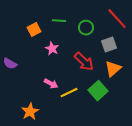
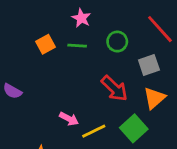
green line: (59, 21) -> (77, 46), moved
pink star: (52, 49) -> (81, 18), moved

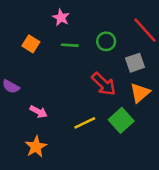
pink star: (81, 18) -> (61, 18), moved
orange square: (45, 44) -> (31, 44), moved, turned -30
pink arrow: (69, 119) -> (38, 112), moved

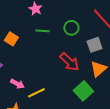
orange square: (31, 44) -> (11, 39), moved
yellow line: (85, 123) -> (36, 93), moved

